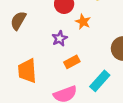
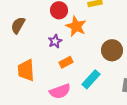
orange star: (83, 22) -> (76, 26), size x1.5

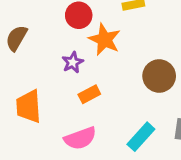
cyan rectangle: (91, 79) -> (141, 137), moved

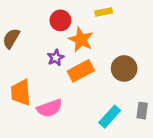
orange rectangle: (89, 94) -> (81, 71), moved, size x1.5
pink semicircle: (80, 138) -> (50, 108), moved

